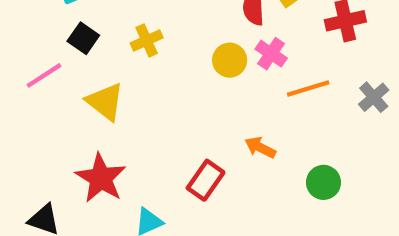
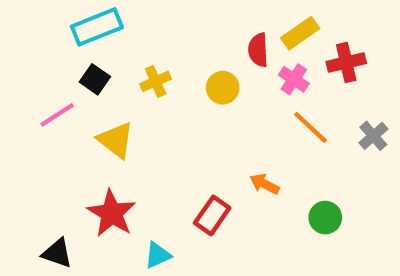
pink cross: (271, 54) -> (294, 79), moved
yellow circle: (230, 60) -> (223, 88), moved
orange line: (308, 89) -> (311, 127), turned 60

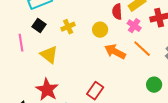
pink line: (57, 115) -> (21, 43), turned -66
orange arrow: (265, 184) -> (115, 52), moved, size x1.5
green circle: (325, 218) -> (154, 85), moved

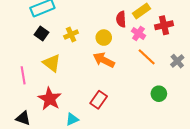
pink line: (21, 43) -> (23, 75), moved
orange arrow: (115, 52) -> (104, 60), moved

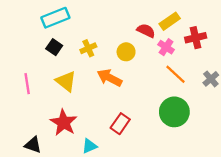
red semicircle: (121, 19) -> (146, 31), turned 119
orange arrow: (104, 60) -> (110, 78), moved
pink line: (23, 75) -> (27, 84), moved
green circle: (159, 94) -> (174, 112), moved, size x1.6

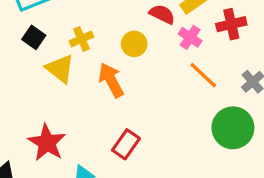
orange arrow: (110, 78) -> (111, 80), turned 35
yellow triangle: (66, 81) -> (60, 69), moved
green circle: (174, 112) -> (233, 128), moved

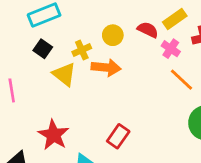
yellow circle: (134, 44) -> (113, 35), moved
orange arrow: (111, 80) -> (106, 68), moved, turned 124

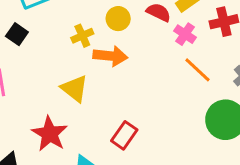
black square: (43, 49) -> (17, 34), moved
yellow triangle: (64, 74) -> (75, 89), moved

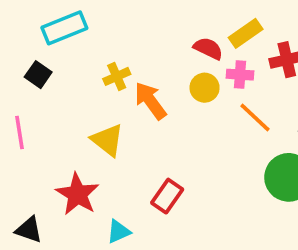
yellow circle: (118, 19) -> (205, 88), moved
pink cross: (185, 34) -> (240, 75), turned -30
orange arrow: (110, 56) -> (150, 101), turned -132

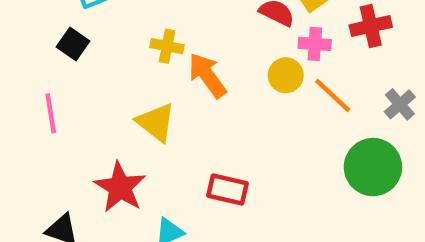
yellow cross: (117, 76) -> (167, 46), turned 35
yellow circle: (205, 88) -> (286, 75), moved
red rectangle: (167, 196) -> (227, 189), turned 68

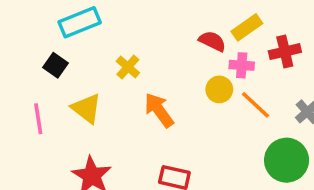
yellow cross: (167, 46) -> (128, 67), turned 30
orange arrow: (207, 75) -> (159, 110), moved
yellow triangle: (156, 122) -> (87, 108), moved

